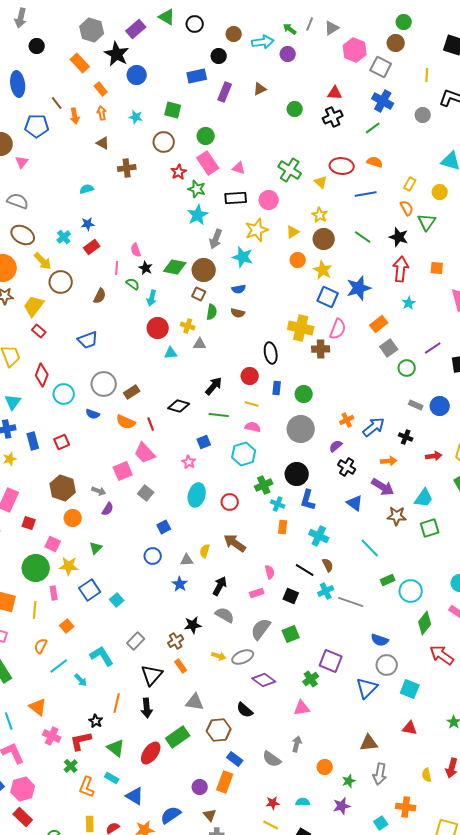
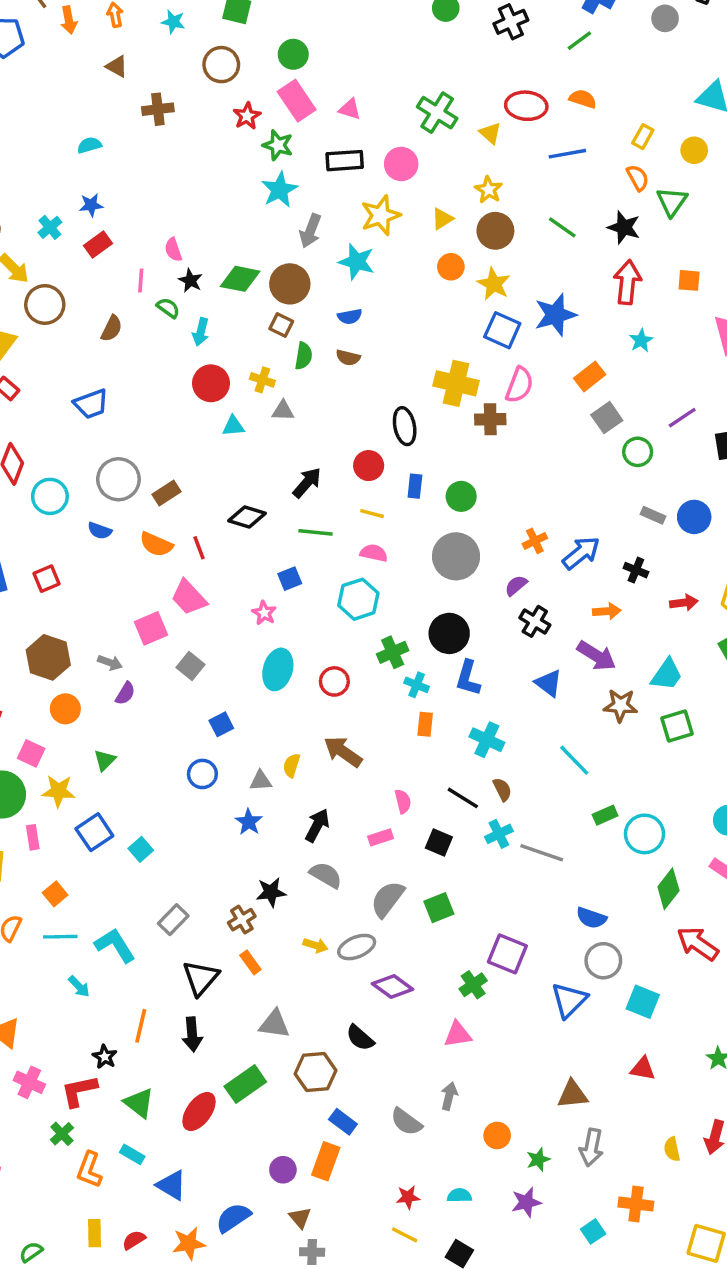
cyan line: (59, 666) -> (60, 937), moved, turned 36

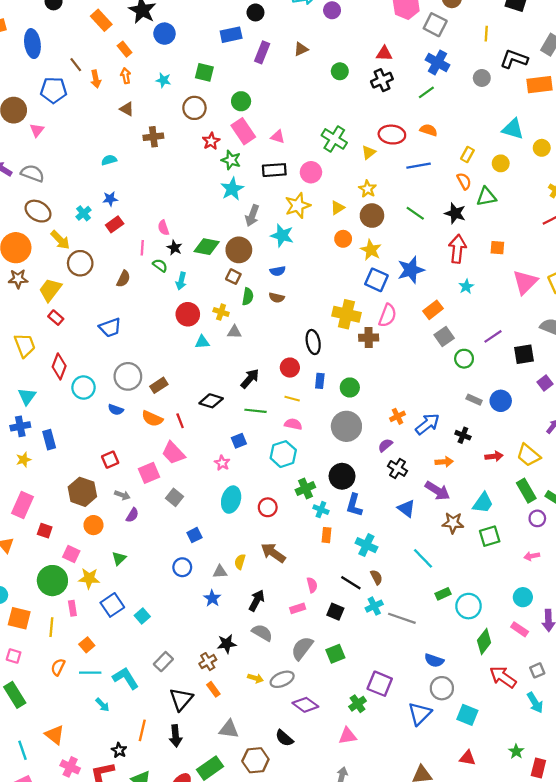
yellow triangle: (490, 133) -> (369, 152), turned 40
green triangle: (672, 202) -> (486, 197), turned 45
red square: (47, 579) -> (110, 460), moved

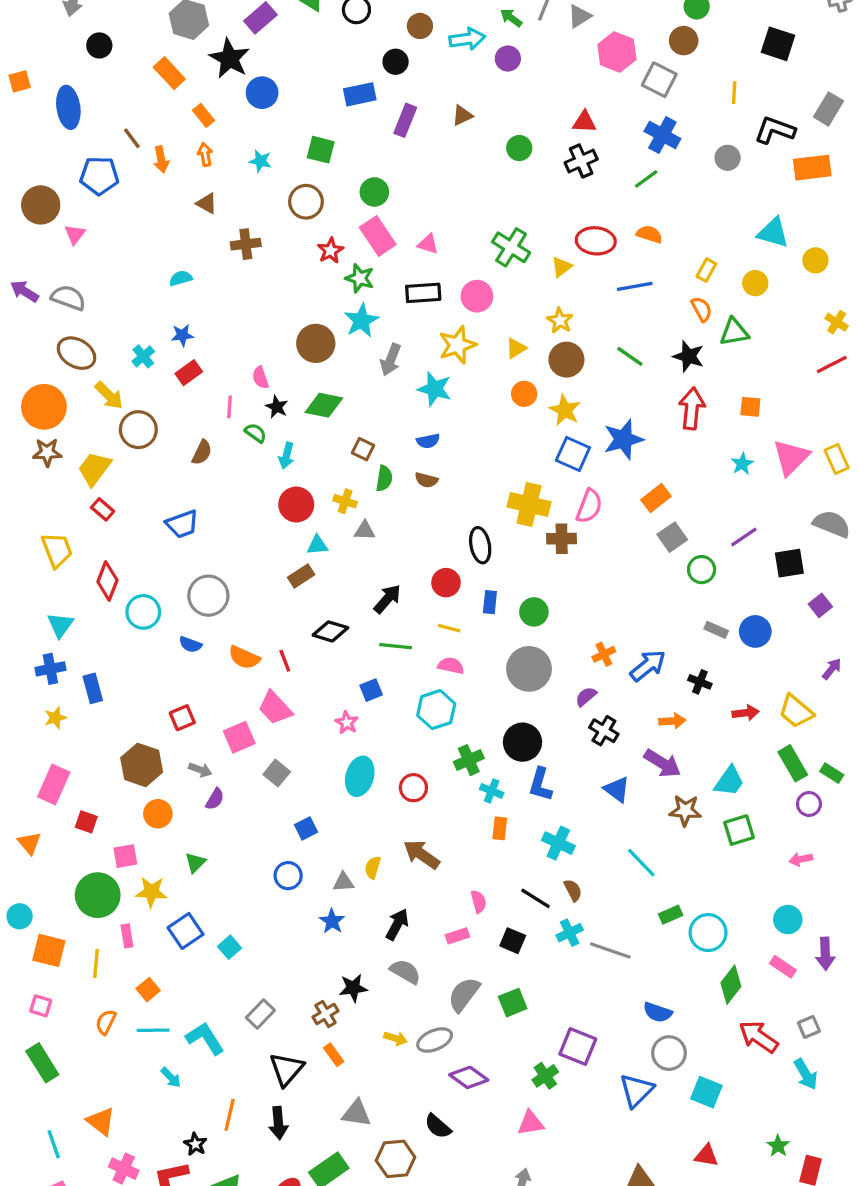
brown circle: (239, 250) -> (316, 343), moved
cyan star: (466, 287) -> (742, 464), moved
brown rectangle: (159, 385) -> (301, 576), moved
pink square: (71, 554) -> (125, 856), turned -35

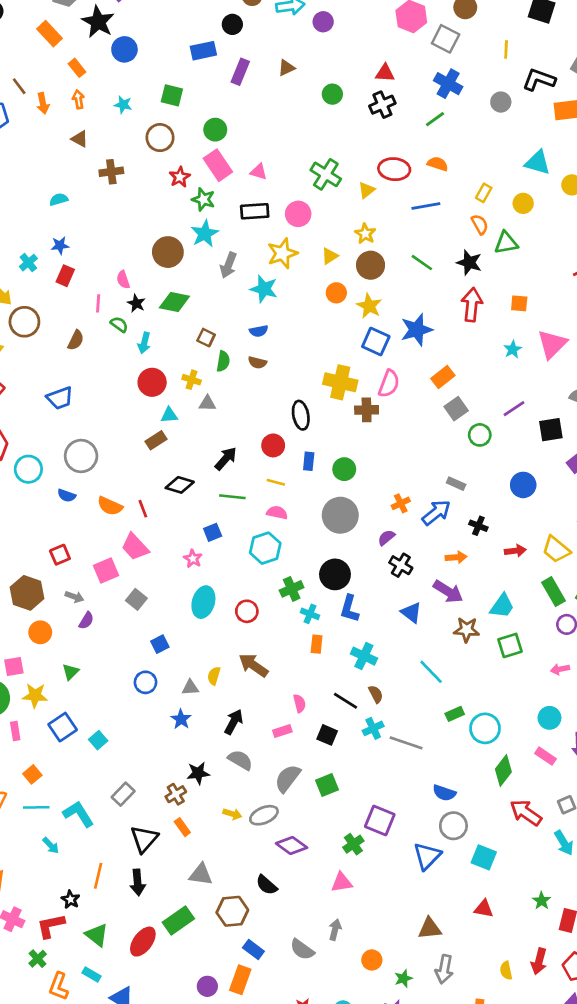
red rectangle: (189, 373) -> (65, 276), turned -30
gray rectangle: (716, 630) -> (456, 484), moved

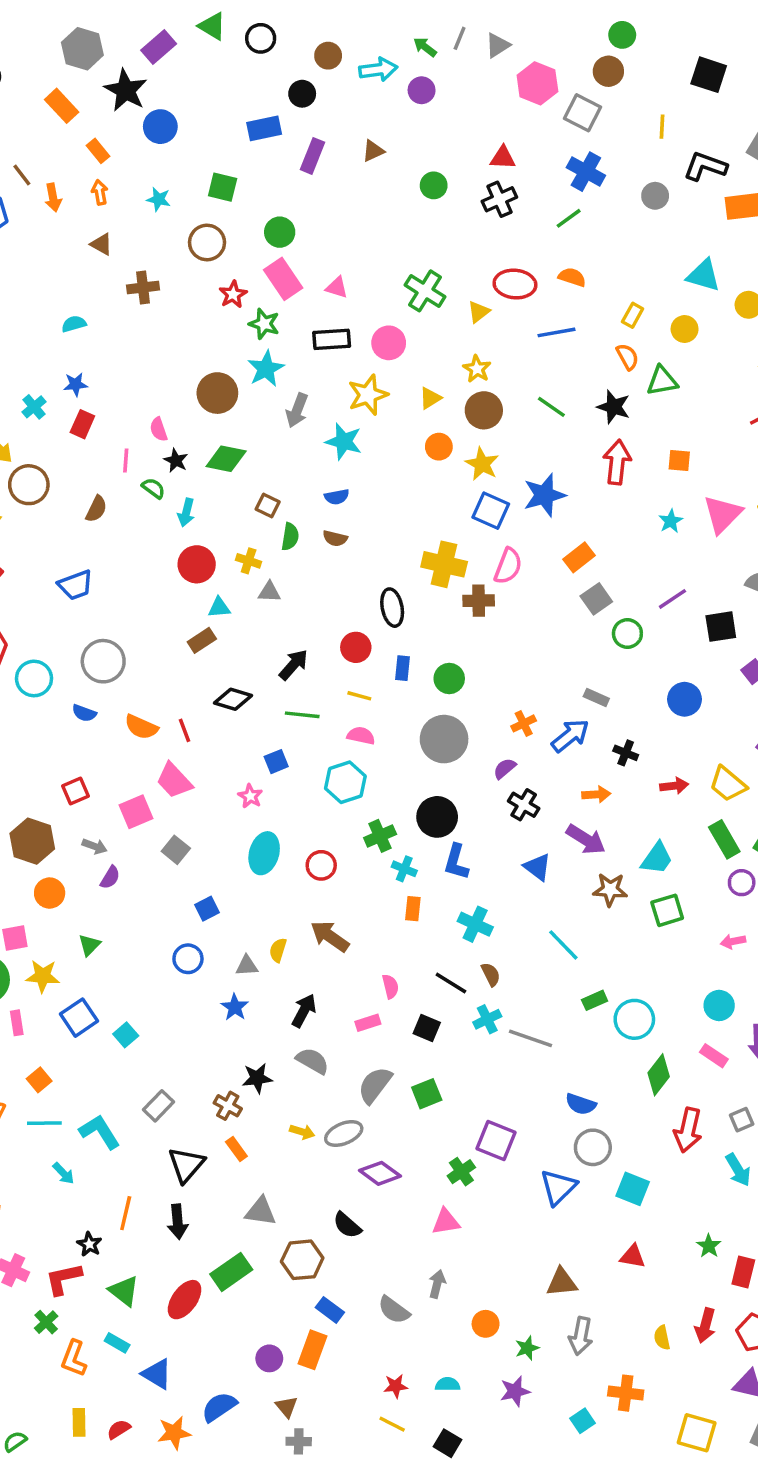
brown cross: (176, 794) -> (228, 1106), turned -30
red arrow: (526, 813) -> (688, 1130), turned -112

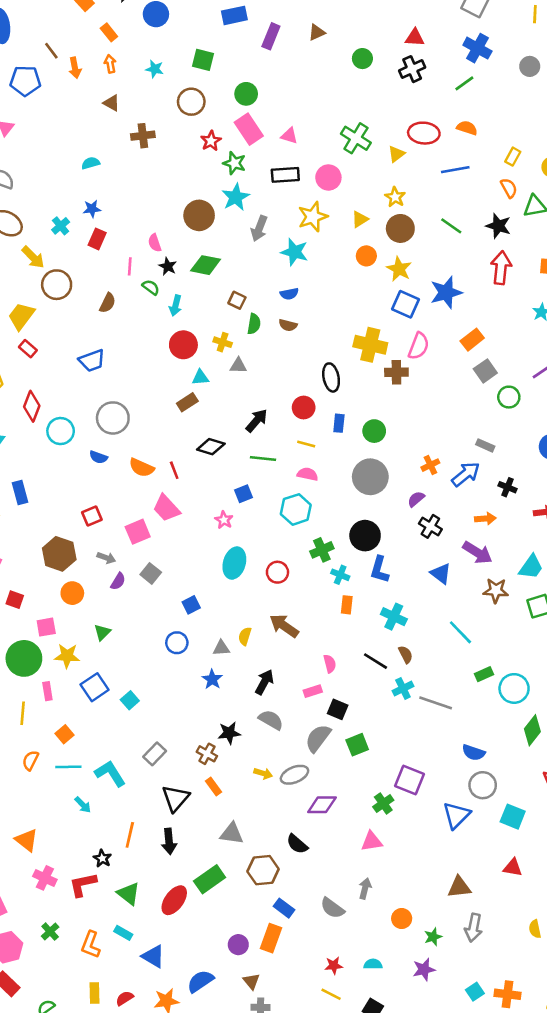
gray square: (176, 850) -> (151, 573), moved
black square: (427, 1028) -> (338, 709), moved
purple diamond: (380, 1173) -> (322, 805), turned -36
green cross: (46, 1322) -> (50, 932), moved
orange cross: (626, 1393) -> (508, 994), moved

